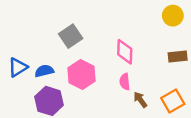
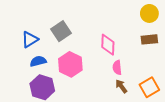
brown rectangle: (178, 56) -> (149, 39), moved
blue triangle: (18, 67) -> (30, 39), moved
pink semicircle: (125, 82) -> (117, 68), moved

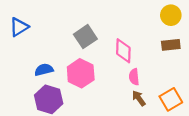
gray square: (61, 31) -> (85, 37), moved
blue triangle: (30, 39) -> (19, 27), moved

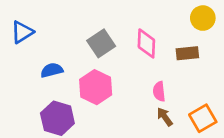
brown rectangle: (171, 45) -> (187, 53), moved
pink diamond: (123, 51) -> (146, 43), moved
blue semicircle: (44, 70) -> (52, 70), moved

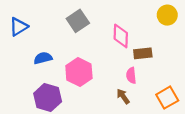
gray square: (101, 43) -> (78, 21), moved
brown rectangle: (187, 53) -> (143, 53), moved
brown arrow: (165, 117) -> (123, 96), moved

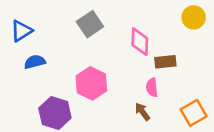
blue semicircle: (43, 58) -> (35, 62), moved

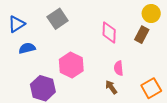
gray square: (90, 24) -> (58, 19), moved
brown rectangle: (165, 62) -> (142, 35), moved, turned -56

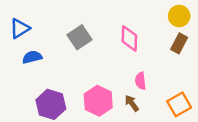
gray square: (58, 19) -> (79, 37), moved
brown rectangle: (142, 35) -> (179, 43), moved
pink hexagon: (71, 65) -> (98, 101), moved

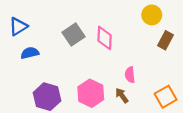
yellow circle: (179, 16) -> (152, 15), moved
pink diamond: (129, 38) -> (105, 38), moved

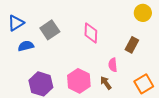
yellow circle: (152, 15) -> (143, 13), moved
gray square: (73, 35) -> (50, 30), moved
brown rectangle: (166, 40) -> (132, 45), moved

